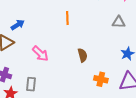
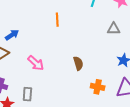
orange line: (67, 18) -> (57, 20), moved

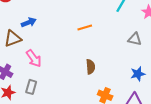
orange line: (57, 20) -> (85, 27), moved, turned 64
pink arrow: (36, 63) -> (34, 58), moved

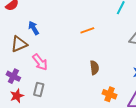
blue arrow: (29, 22) -> (34, 28), turned -96

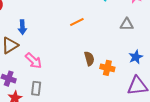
blue arrow: (34, 28) -> (22, 27), turned -144
orange cross: (110, 94) -> (107, 68), moved

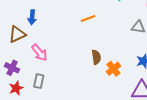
orange cross: (107, 68) -> (113, 69), turned 32

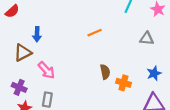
orange cross: (113, 69) -> (123, 83), turned -32

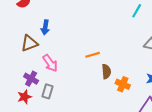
orange line: (95, 33) -> (93, 55), moved
purple cross: (19, 87) -> (31, 79), moved

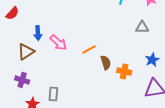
pink arrow: (50, 63) -> (58, 43), moved
purple cross: (31, 79) -> (22, 80), moved

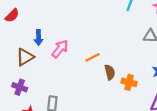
pink arrow: (58, 43) -> (60, 49), turned -96

